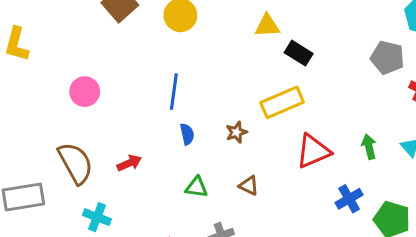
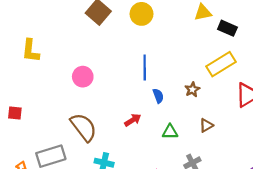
red arrow: (129, 163) -> (133, 120), moved
brown triangle: (249, 186) -> (206, 125), turned -48

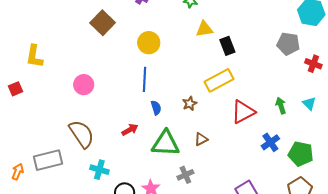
yellow circle: (142, 14) -> (149, 43), moved
black rectangle: (227, 28) -> (227, 46), turned 42
red square: (15, 113) -> (16, 89), moved, turned -32
green triangle: (170, 132) -> (165, 143), size x1.8

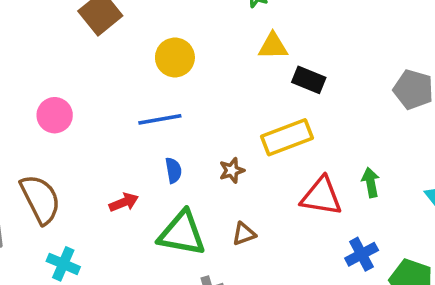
black rectangle: (227, 46) -> (309, 80), turned -54
blue line: (145, 79) -> (160, 119), turned 70
green arrow: (281, 106) -> (371, 182), moved
red triangle: (243, 112) -> (321, 196), turned 30

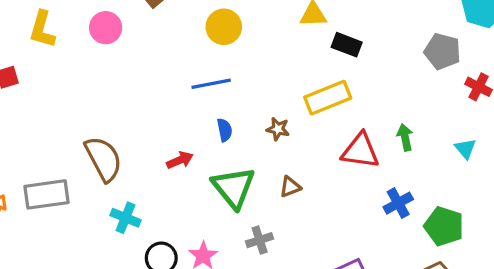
pink circle: (55, 115) -> (106, 28), moved
brown star: (232, 170) -> (278, 129), turned 30
green triangle: (182, 233) -> (234, 187), turned 42

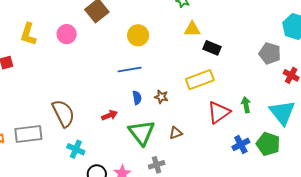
brown star: (278, 129) -> (161, 97), moved
cyan triangle: (465, 149) -> (282, 113), size x2.0
red triangle: (360, 151) -> (219, 112), turned -45
green pentagon: (444, 226) -> (268, 144), moved

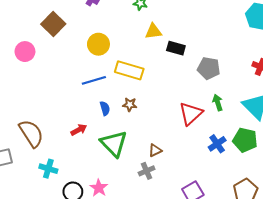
gray pentagon: (270, 53) -> (209, 68), moved
yellow rectangle: (200, 80) -> (129, 70), moved, turned 44
brown triangle: (176, 133) -> (155, 150), moved
gray cross: (157, 165) -> (147, 171), moved

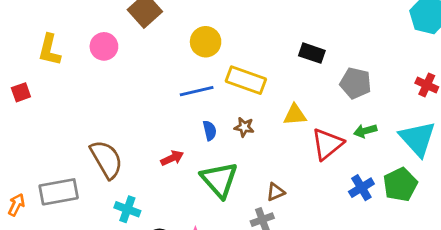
yellow triangle: (153, 31) -> (295, 115), moved
green arrow: (218, 102) -> (365, 131), turned -91
green pentagon: (245, 140) -> (400, 185), turned 30

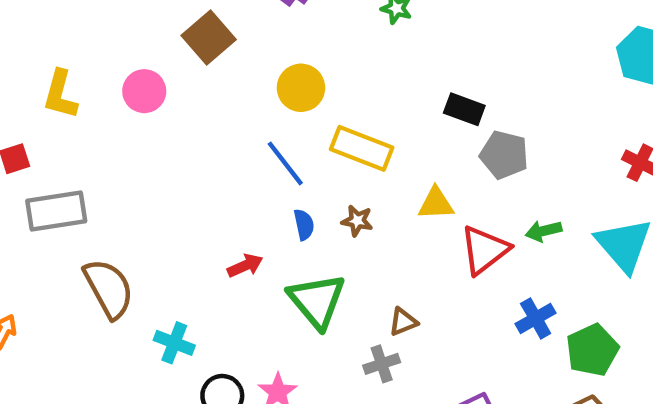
gray pentagon: (356, 83) -> (504, 155), moved
blue line: (197, 91) -> (285, 163), turned 64
brown semicircle: (106, 159) -> (109, 288), moved
green pentagon: (400, 185) -> (592, 350), moved
gray rectangle: (59, 192) -> (56, 211), moved

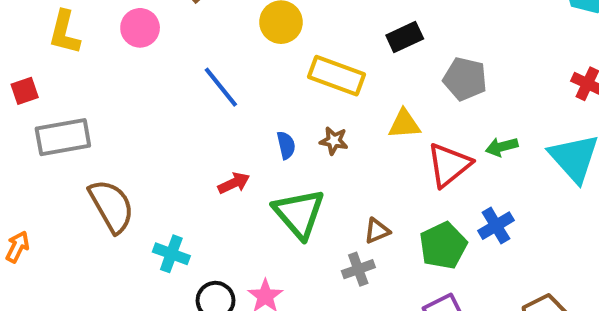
black rectangle: (464, 109) -> (405, 37), moved, turned -44
blue line: (285, 163) -> (221, 87), moved
green pentagon: (592, 350) -> (443, 246), moved

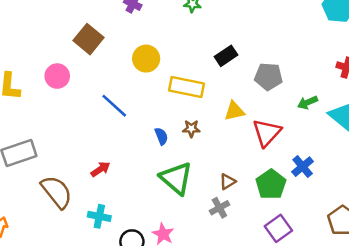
green arrow: (502, 147) -> (307, 103), moved
red arrow: (234, 183) -> (100, 169), moved

